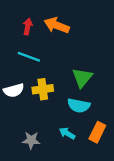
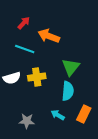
orange arrow: (57, 25) -> (49, 36), moved
red arrow: (28, 27) -> (24, 23), turned 32
cyan semicircle: (79, 105) -> (68, 91), turned -96

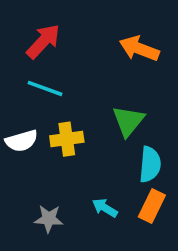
red arrow: (24, 23) -> (43, 41), size x1.5
orange arrow: (49, 36) -> (139, 49), moved
cyan semicircle: (68, 91) -> (150, 164), moved

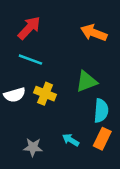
green triangle: (128, 121) -> (86, 81), turned 30
yellow cross: (67, 139) -> (45, 94), turned 30

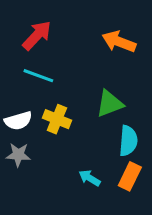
gray star: (33, 147) -> (18, 155), moved

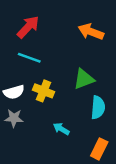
orange rectangle: (130, 176) -> (99, 149), moved
cyan arrow: (90, 178) -> (61, 129), moved

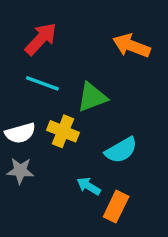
green triangle: (84, 79) -> (92, 97), moved
cyan semicircle: (98, 107) -> (121, 150), moved, turned 55
orange rectangle: (99, 149) -> (116, 207), moved

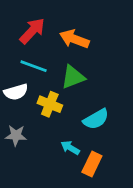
orange arrow: (131, 46) -> (74, 39), moved
white semicircle: (20, 133) -> (16, 92), moved

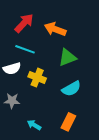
green triangle: (73, 77) -> (67, 57), moved
cyan arrow: (70, 148) -> (34, 125), moved

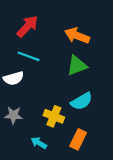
orange arrow: (55, 29) -> (77, 36), moved
yellow cross: (37, 78) -> (54, 116), moved

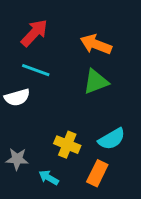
cyan semicircle: (82, 101) -> (112, 139), moved
gray star: (14, 115) -> (17, 159), moved

